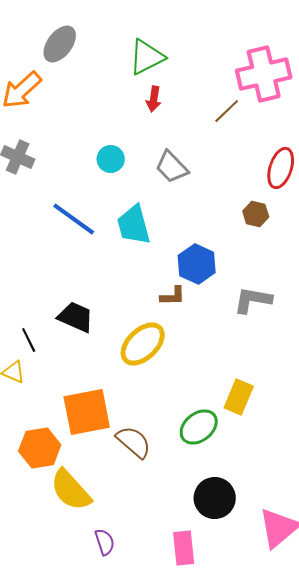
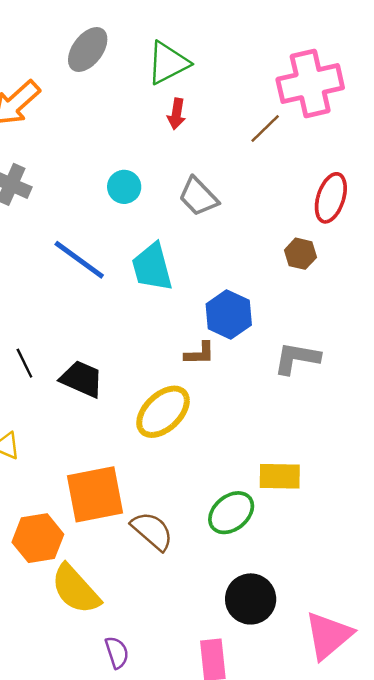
gray ellipse: (60, 44) -> (88, 49), moved
black line: (29, 340) -> (24, 363), moved
yellow rectangle: (239, 397) -> (280, 476), turned 68

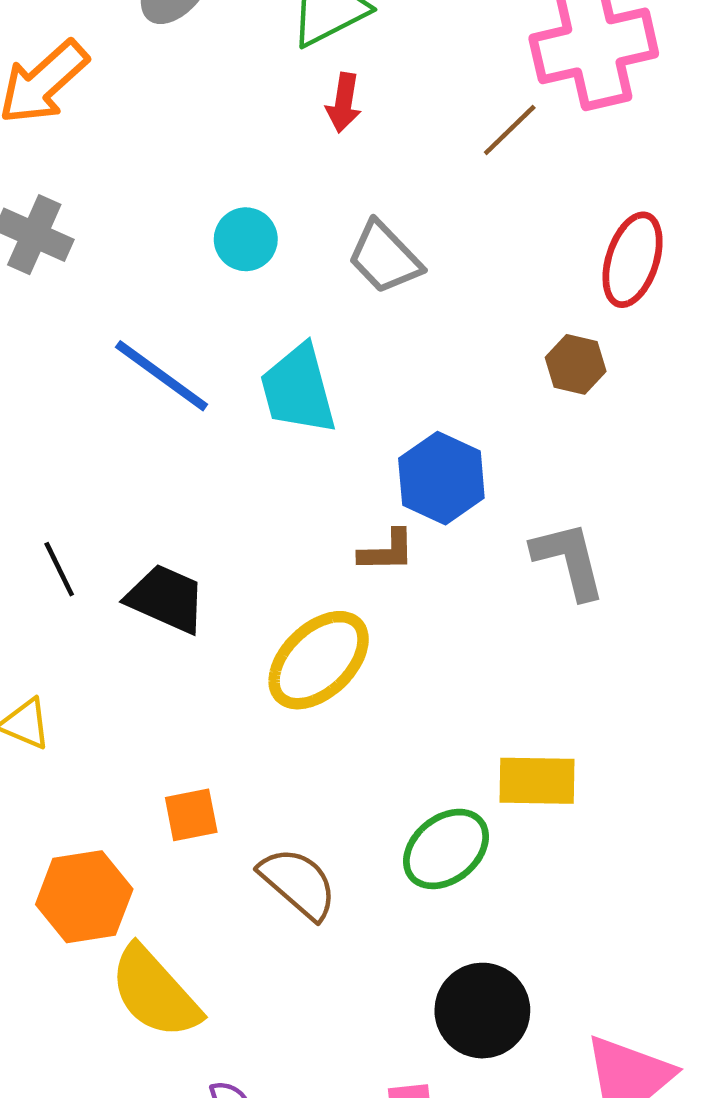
gray L-shape: (297, 358) -> (569, 560), turned 66
orange square: (95, 494) -> (191, 815), size x0.5

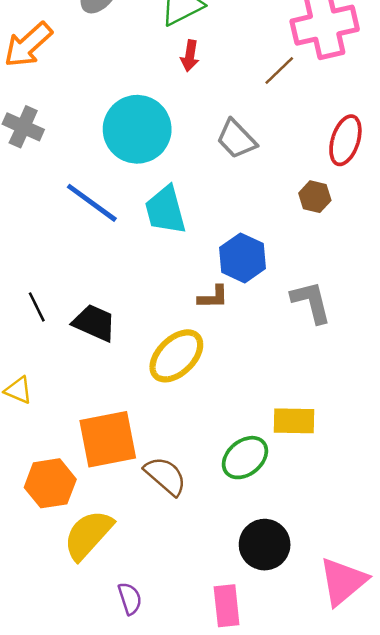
cyan circle: (246, 239) -> (137, 129), size x2.0
gray trapezoid: (385, 257) -> (236, 139), moved
orange square: (191, 815) -> (108, 439), size x2.0
yellow semicircle: (155, 992) -> (88, 535), turned 84

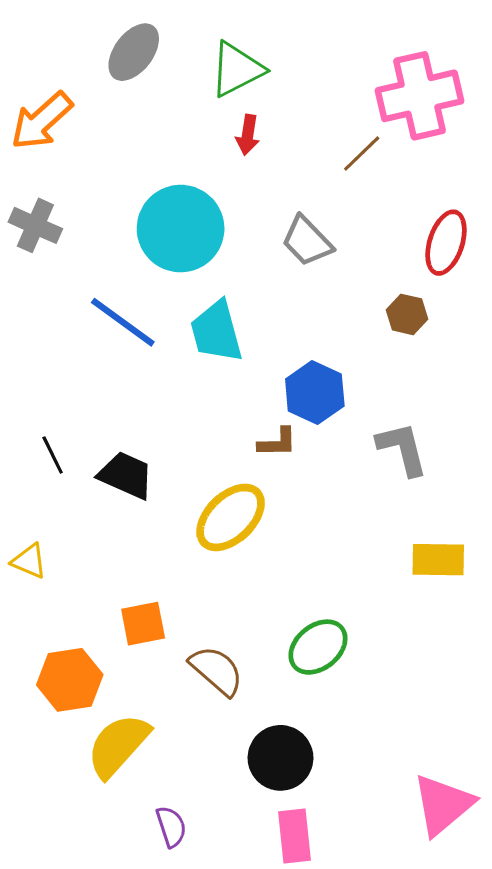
yellow rectangle: (294, 421) -> (438, 560), moved
orange square: (108, 439) -> (143, 624), size x0.6
black circle: (265, 545) -> (280, 758), moved

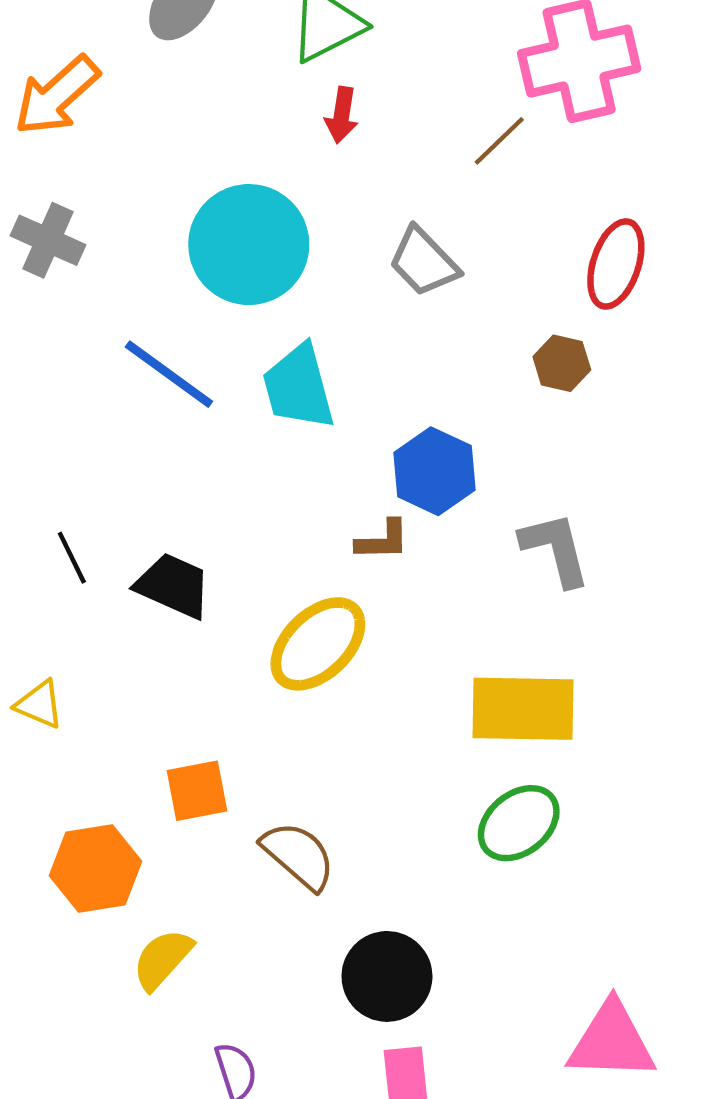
yellow rectangle: (438, 560) -> (523, 709), moved, size x1.4
green ellipse: (318, 647) -> (519, 823), moved
yellow semicircle: (118, 745) -> (162, 959), size x0.7
pink triangle: (443, 805) -> (612, 1041), turned 42

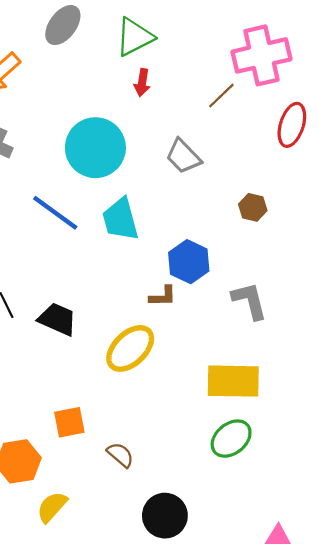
red ellipse: (616, 264) -> (292, 125), moved
brown semicircle: (298, 856) -> (120, 455), size x0.7

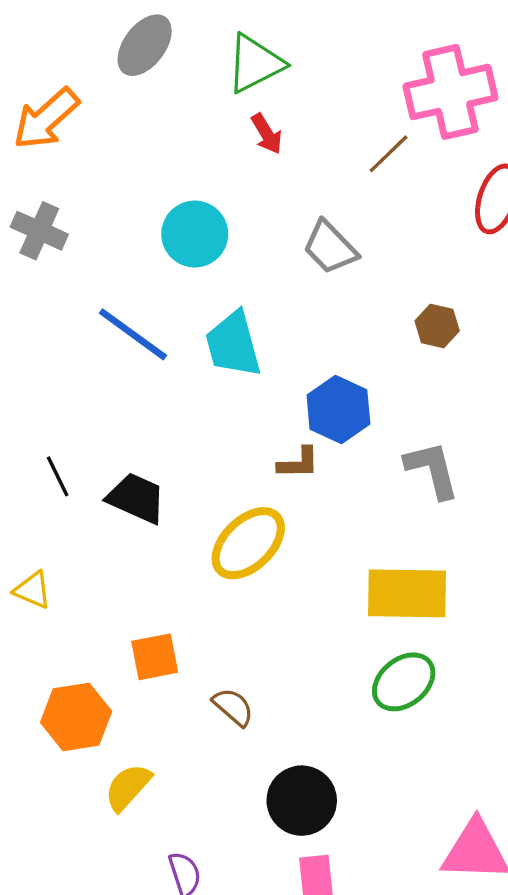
red arrow: (142, 83) -> (267, 134), turned -40
cyan circle: (95, 148) -> (195, 234), size x0.7

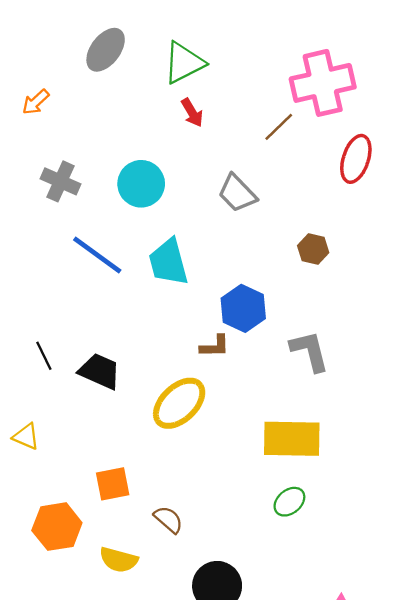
orange arrow: (46, 119) -> (36, 102), size x0.6
gray cross: (39, 231) -> (60, 181), moved
green ellipse: (404, 682) -> (289, 502), size x0.7
yellow semicircle: (128, 787) -> (119, 560), moved, turned -117

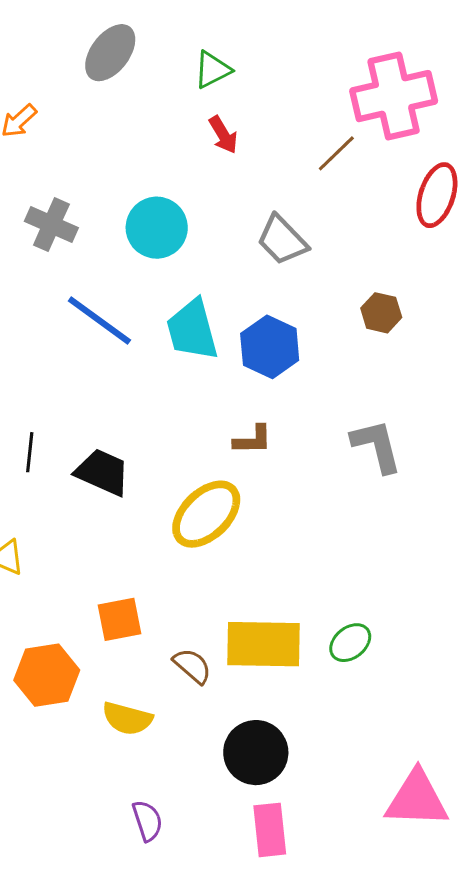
green triangle: (184, 63) -> (212, 70), size x0.7
blue hexagon: (243, 308) -> (270, 347), moved
black line: (44, 356) -> (30, 452), turned 32
yellow rectangle: (292, 439) -> (264, 644), moved

